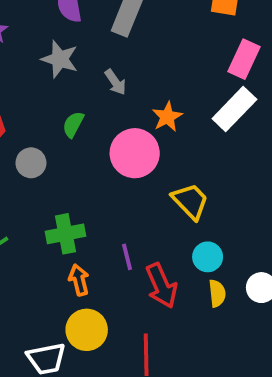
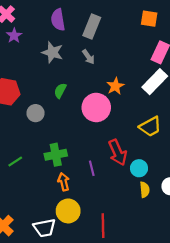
gray arrow: (115, 82) -> (88, 57), moved
yellow trapezoid: (190, 201) -> (150, 127), moved, turned 105
red arrow: (162, 286) -> (118, 152), moved

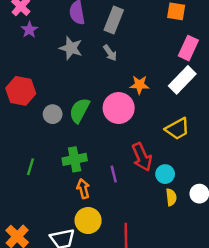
orange star: (115, 86) -> (139, 85), turned 30
green semicircle: (60, 91) -> (79, 110), moved, size x1.5
green line: (15, 161) -> (31, 167), turned -40

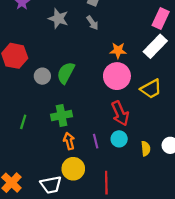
pink circle: (119, 108) -> (117, 76), moved
purple line: (114, 174) -> (96, 141), moved
cyan circle: (165, 174) -> (119, 139), moved

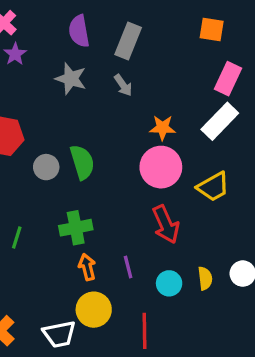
green semicircle: (66, 73) -> (82, 162), turned 135
cyan circle: (119, 139) -> (169, 283), moved

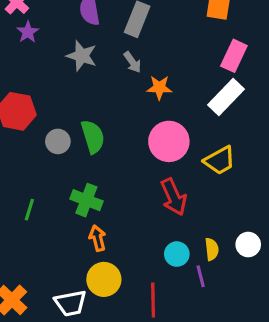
orange star: (163, 128) -> (159, 88), moved
green cross: (76, 228) -> (86, 200), turned 32
purple line: (128, 267) -> (201, 276), moved

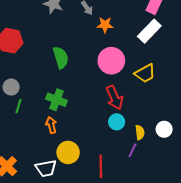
gray circle: (58, 141) -> (11, 87), moved
orange arrow: (98, 238) -> (51, 125), moved
cyan circle: (177, 254) -> (117, 122), moved
purple line: (201, 276) -> (132, 150), turned 40

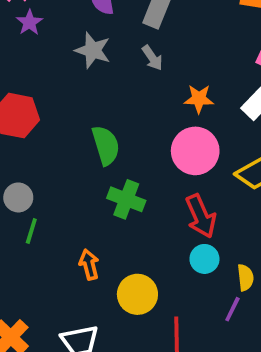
orange star: (105, 25) -> (199, 99), moved
green cross: (56, 100) -> (126, 199), moved
yellow circle: (68, 152) -> (137, 294), moved

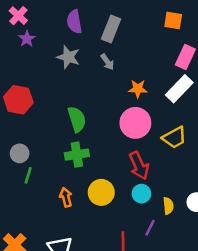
green cross: (126, 199) -> (77, 155), moved, turned -30
yellow circle: (137, 294) -> (101, 192), moved
purple line: (232, 309) -> (150, 228), moved

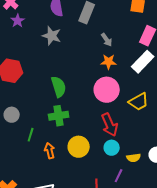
gray arrow: (107, 62) -> (107, 40), moved
green line: (28, 175) -> (31, 135), moved
yellow semicircle: (168, 206) -> (134, 158), turned 88

